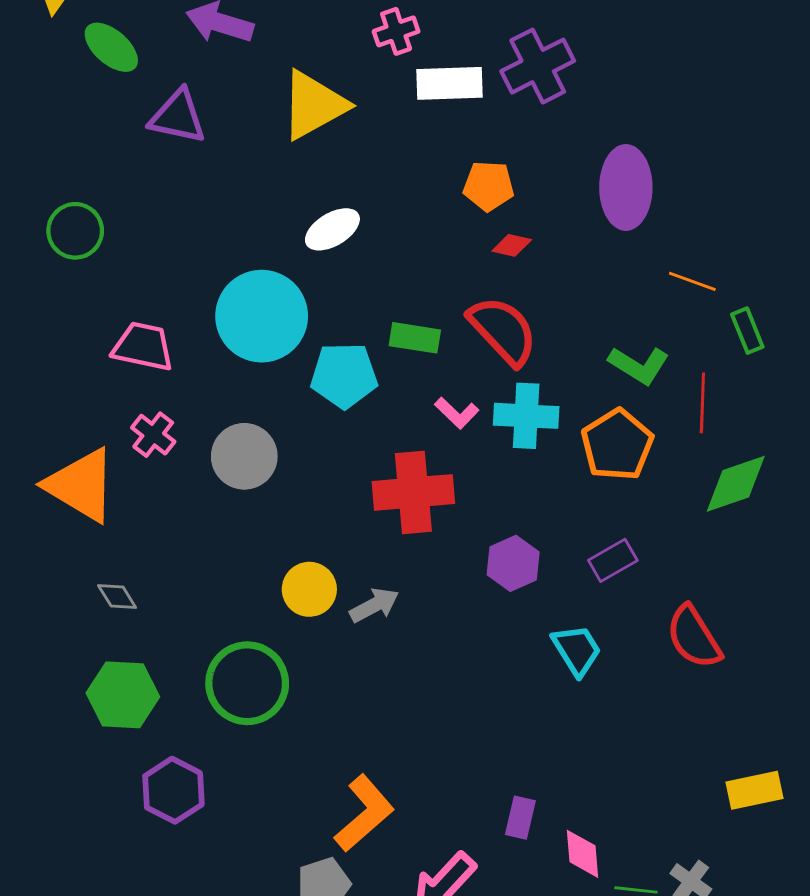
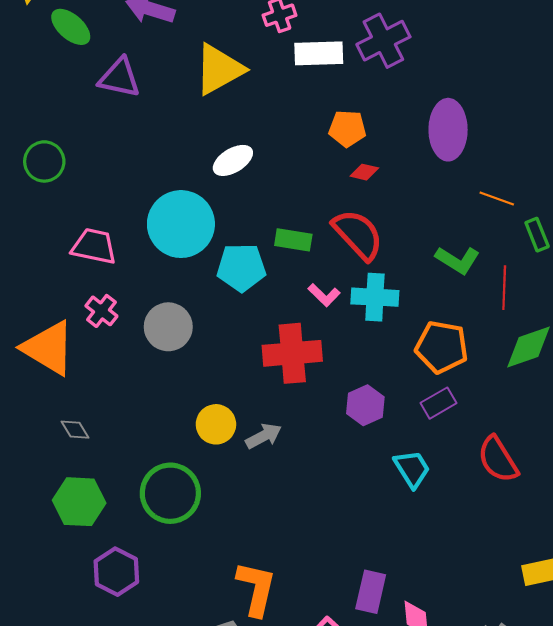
orange pentagon: (617, 445) -> (442, 347), moved, turned -30
orange L-shape: (364, 813) -> (256, 589), turned -36
purple rectangle: (520, 818) -> (371, 592), size x1.4

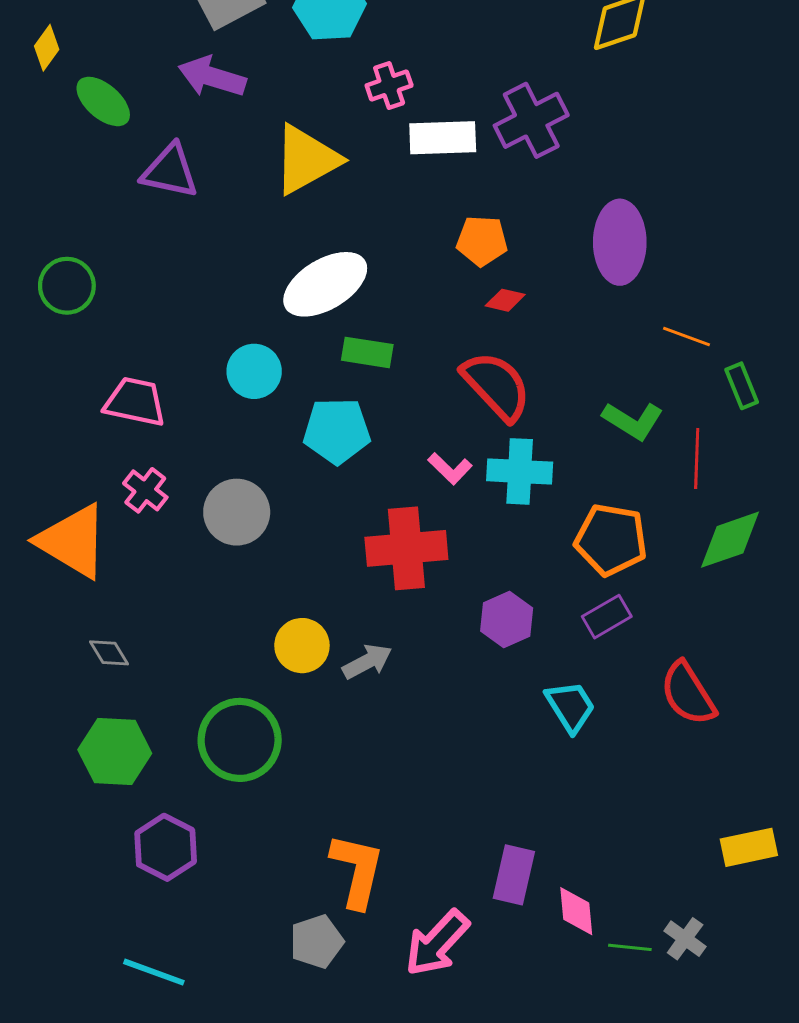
white ellipse: (233, 160) -> (325, 284), size x1.5
cyan circle: (181, 224) -> (254, 371), size x0.6
green rectangle: (293, 240) -> (367, 352), moved

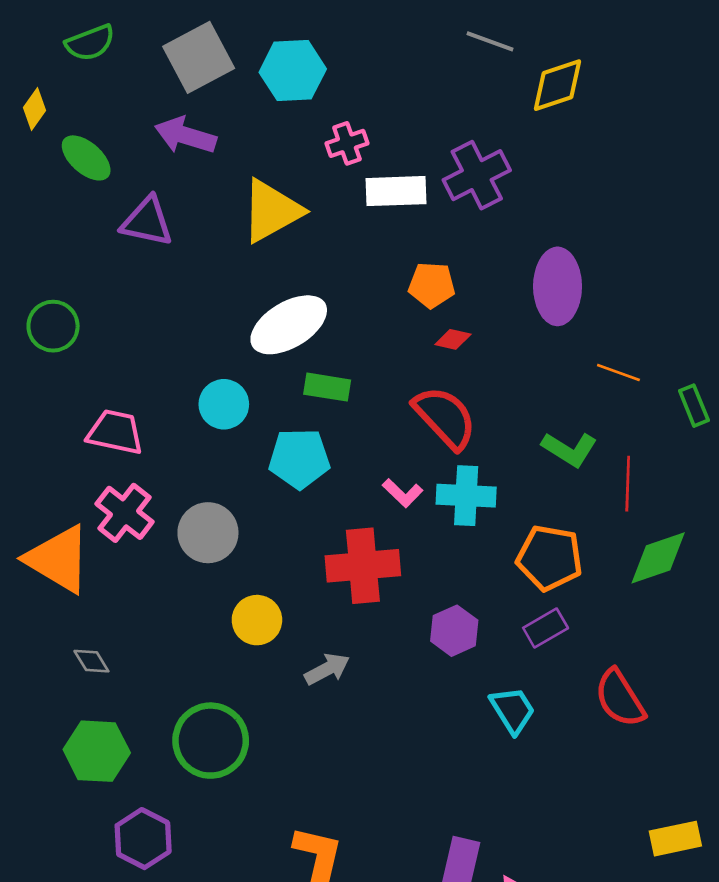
green rectangle: (742, 386) -> (694, 406), moved
pink cross: (145, 490) -> (125, 513), size x1.4
yellow circle: (302, 646) -> (257, 620), moved

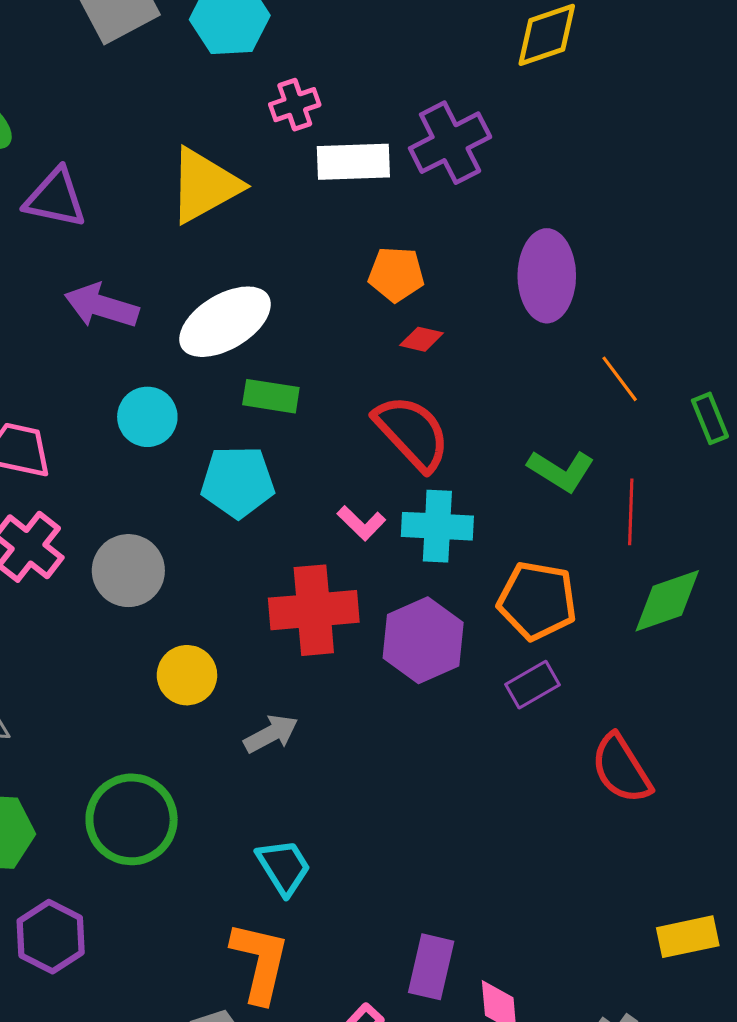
purple arrow: (185, 135) -> (101, 306), moved
orange line: (618, 372) -> (620, 379), turned 33
purple hexagon: (454, 631) -> (423, 640), moved, size x1.4
cyan trapezoid: (512, 710) -> (284, 867), moved

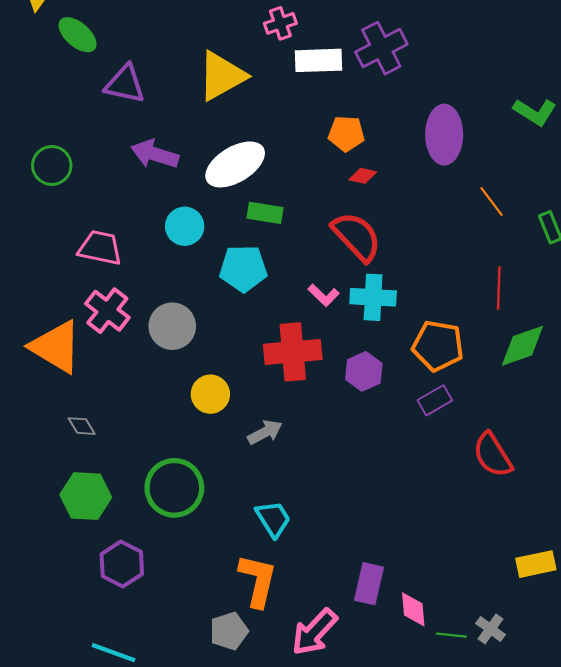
green L-shape: (561, 471) -> (535, 112), moved
purple hexagon: (423, 640) -> (364, 371), size x0.7

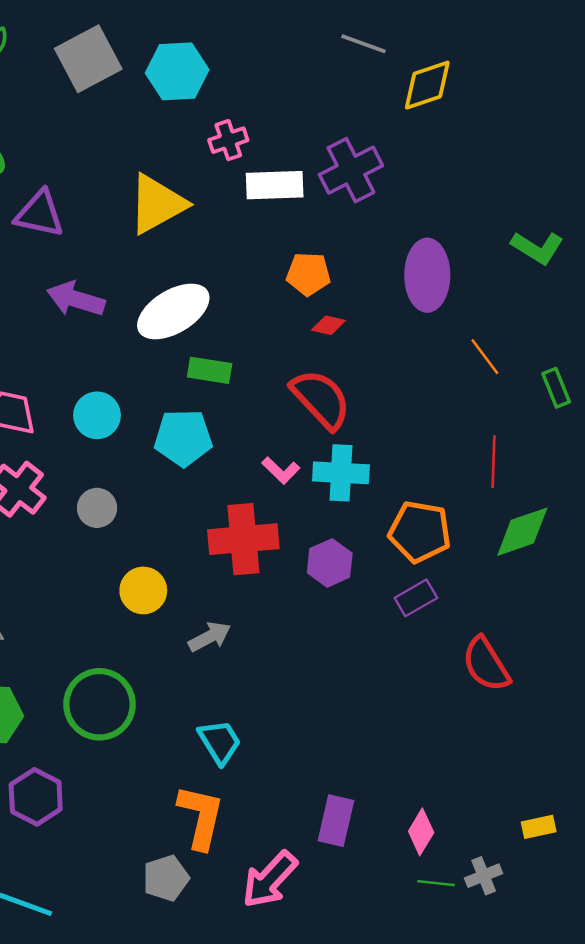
cyan circle: (185, 226) -> (97, 415), moved
gray circle: (172, 326) -> (97, 508), size x0.7
yellow rectangle: (536, 564) -> (539, 827), moved, size x0.7
pink diamond: (413, 609) -> (421, 832), moved, turned 36
gray cross: (491, 629) -> (484, 876), turned 32

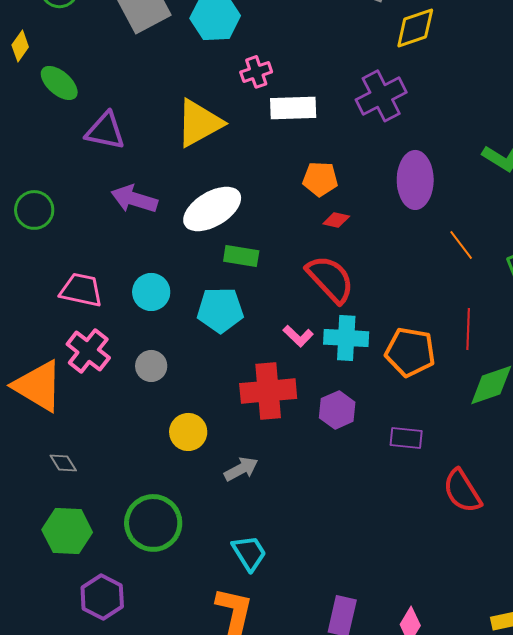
purple cross: (351, 170) -> (381, 96), moved
orange pentagon: (420, 532) -> (410, 352), moved
purple rectangle: (416, 598) -> (406, 438), turned 36

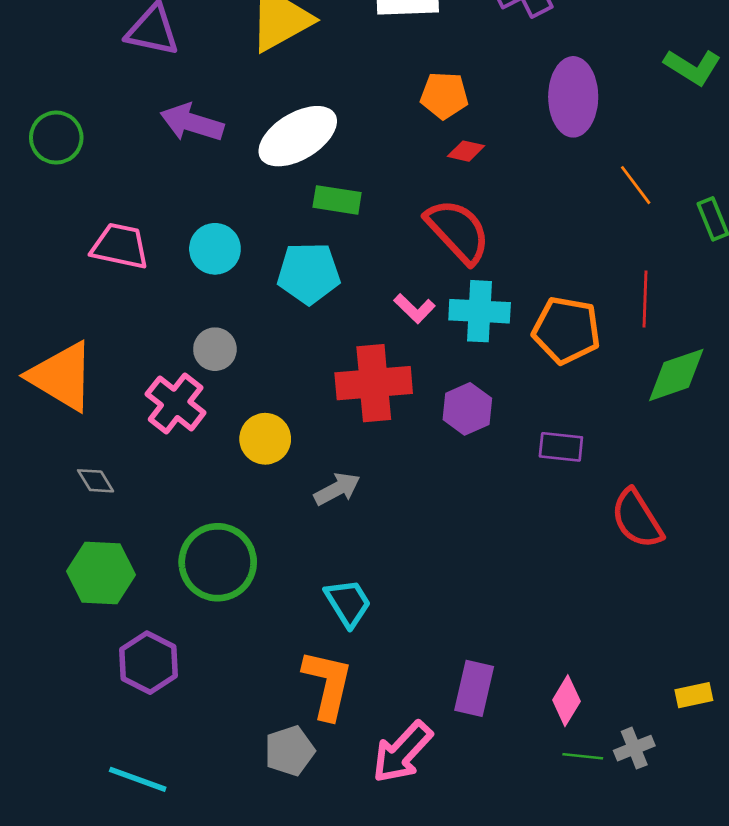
pink cross: (88, 351) -> (176, 403), moved

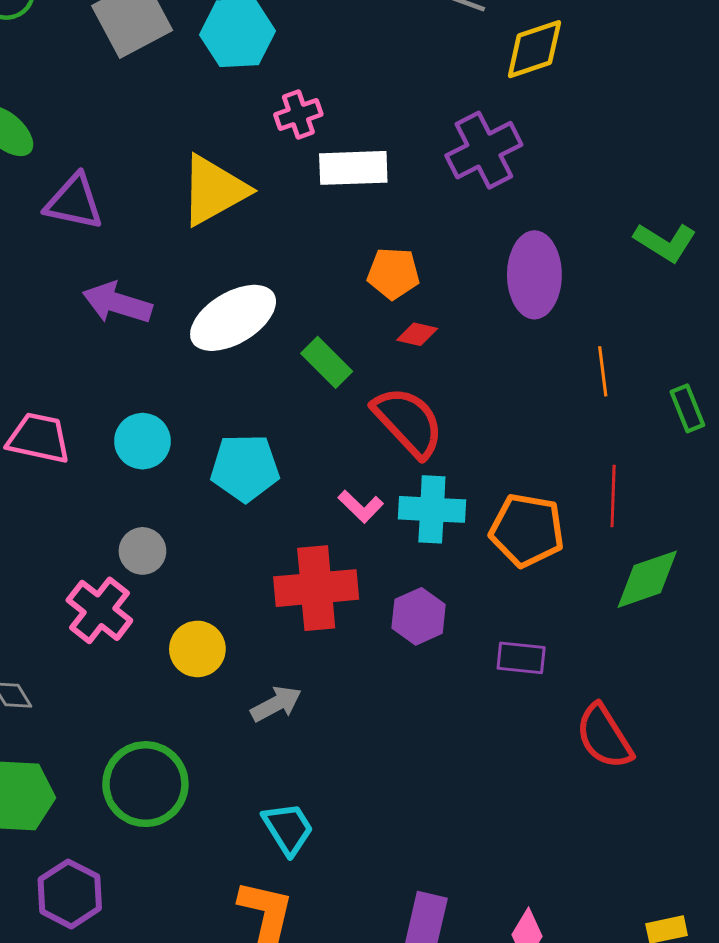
orange line: (636, 185) -> (603, 371), turned 30
green rectangle: (337, 200) -> (327, 362), moved, turned 36

